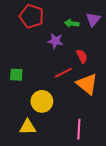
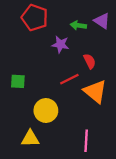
purple triangle: (93, 19) -> (102, 21), turned -35

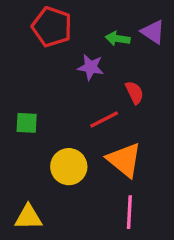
orange triangle: (95, 91) -> (124, 160), moved
yellow triangle: (30, 138) -> (28, 217), moved

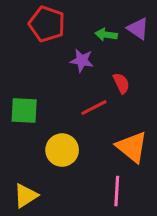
green square: (27, 123) -> (24, 111), size x1.4
orange triangle: (124, 160) -> (132, 147), moved
yellow triangle: (28, 217) -> (26, 196), turned -32

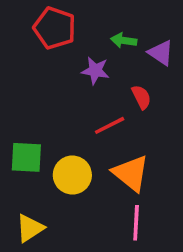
purple triangle: (138, 29) -> (161, 53), moved
green square: (24, 111) -> (26, 157), moved
orange triangle: (132, 147) -> (131, 173), moved

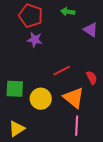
green arrow: (124, 40) -> (68, 12), moved
purple star: (95, 71) -> (35, 40), moved
red semicircle: (141, 97) -> (92, 78), moved

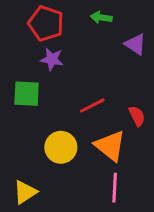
green square: (15, 89) -> (27, 94), moved

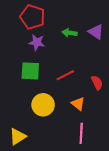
green arrow: (101, 17) -> (70, 33), moved
green square: (27, 94) -> (30, 71), moved
orange triangle: (110, 146) -> (78, 104), size x0.6

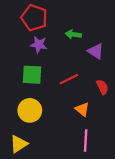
purple triangle: (96, 32) -> (96, 51), moved
yellow circle: (43, 105) -> (30, 110), moved

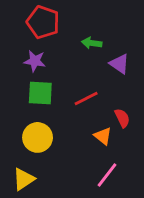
purple star: (39, 45) -> (35, 61), moved
red semicircle: (102, 87) -> (122, 118), moved
pink line: (86, 141) -> (107, 175), turned 35

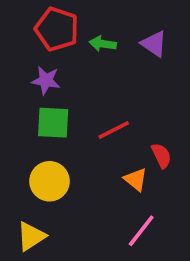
green arrow: (92, 43) -> (103, 44), moved
purple triangle: (119, 64) -> (154, 44), moved

